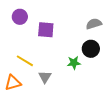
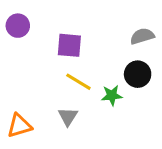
purple circle: (20, 17) -> (18, 26), moved
yellow line: (25, 61) -> (78, 82), moved

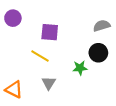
yellow line: (78, 82) -> (40, 56), moved
orange triangle: (19, 126) -> (14, 90), turned 42

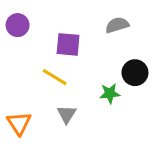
gray semicircle: (102, 26) -> (117, 25), moved
orange triangle: (14, 90) -> (19, 123), turned 30

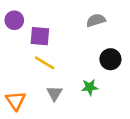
purple square: (68, 44) -> (40, 36), moved
green star: (110, 93) -> (90, 87), moved

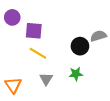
gray semicircle: (96, 20) -> (98, 36), moved
black circle: (110, 59) -> (80, 46), moved

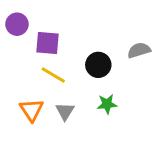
black circle: (80, 46) -> (98, 65), moved
orange triangle: (13, 85) -> (32, 110), moved

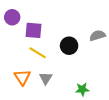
green star: (107, 104) -> (82, 89), moved

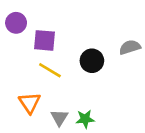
gray triangle: (46, 78) -> (59, 118), moved
green star: (82, 89) -> (85, 119), moved

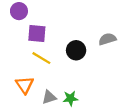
purple circle: (16, 23) -> (19, 11), moved
gray triangle: (59, 118) -> (49, 97), turned 40

